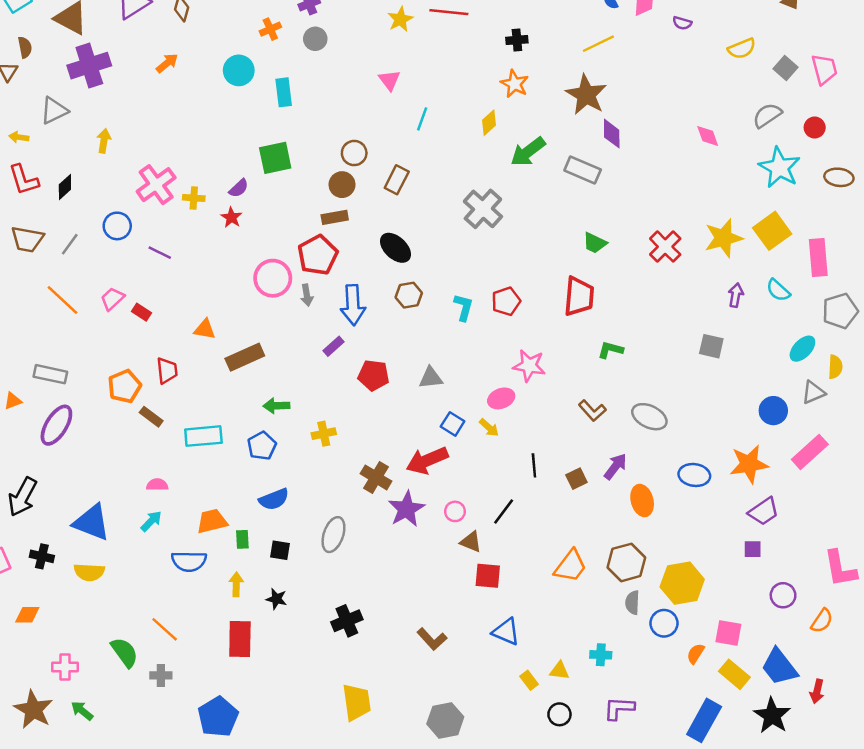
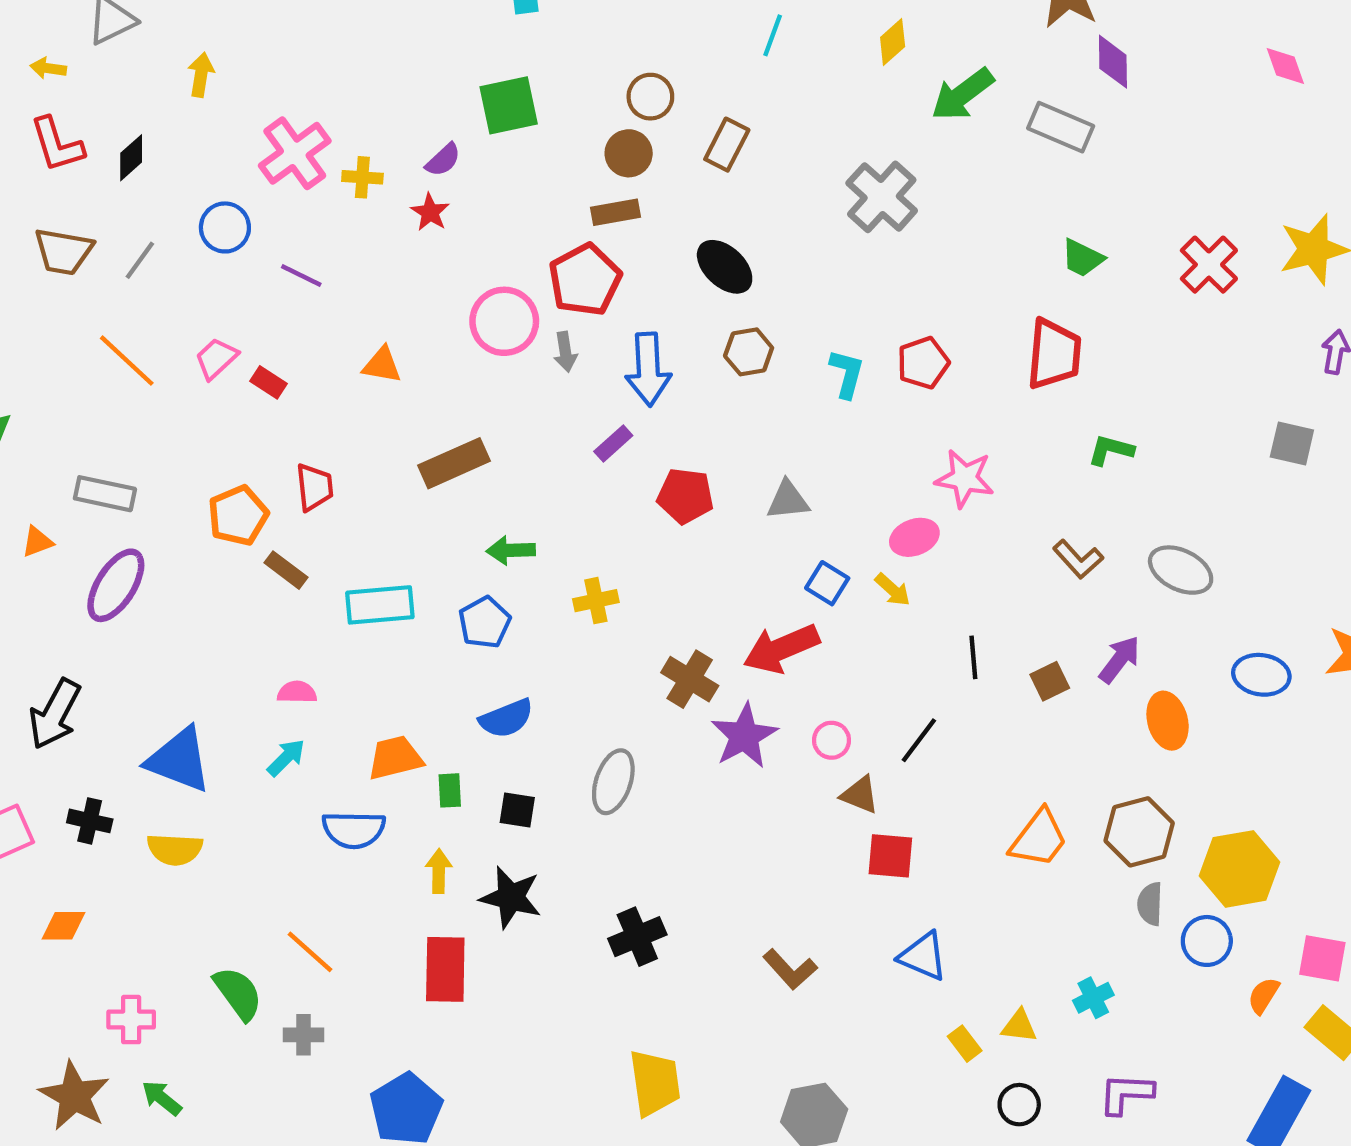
orange triangle: (205, 329) -> (382, 365), moved
black star: (276, 599) -> (511, 897), size x1.6
cyan cross: (601, 655) -> (1093, 998), turned -30

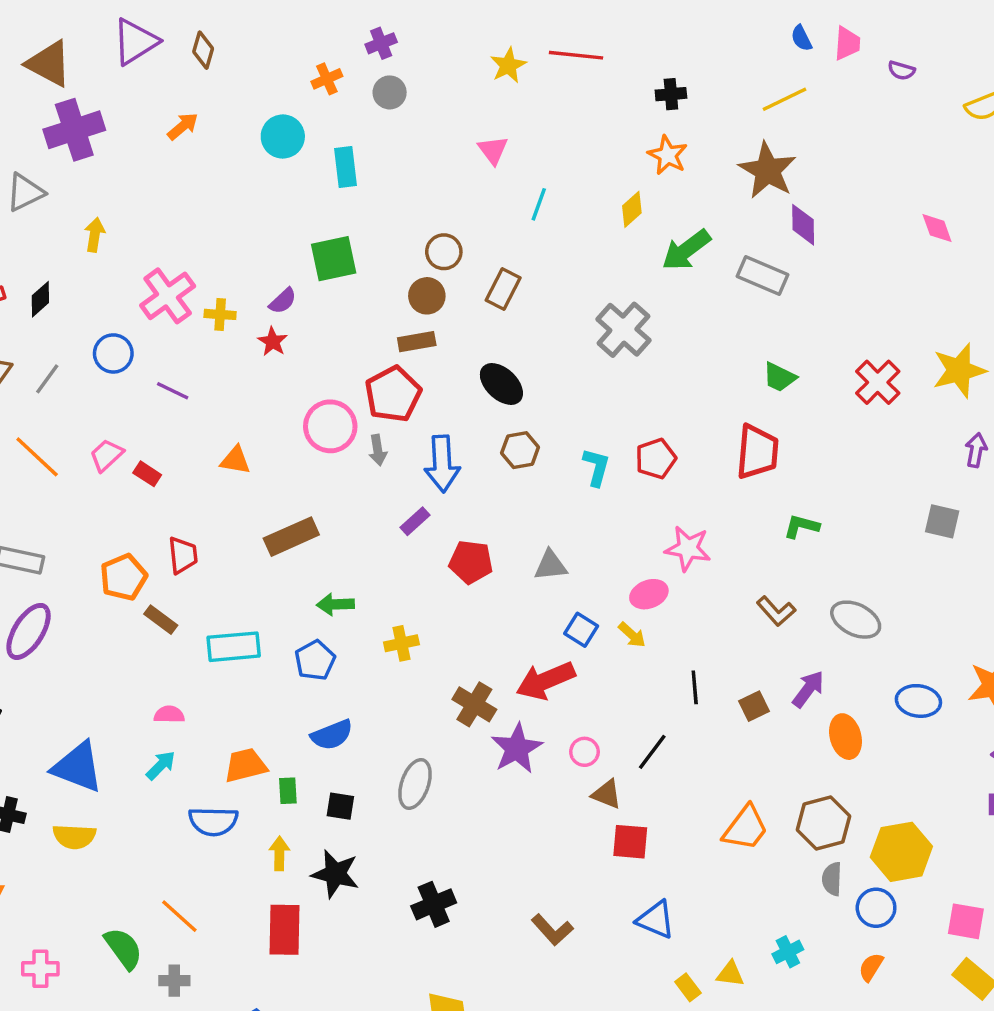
orange semicircle: (1264, 996) -> (871, 967), moved

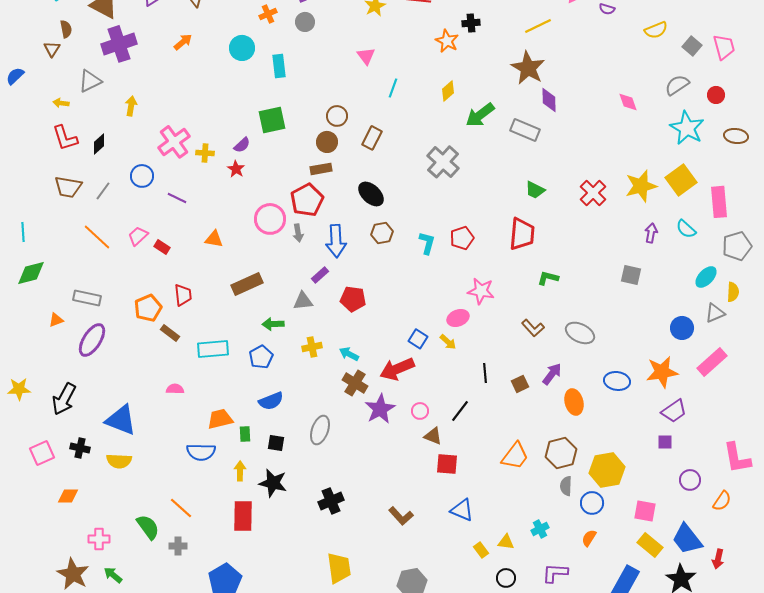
orange star: (668, 155) -> (447, 41), moved
gray triangle: (551, 565) -> (303, 301), moved
cyan arrow: (161, 765) -> (349, 354), moved, turned -108

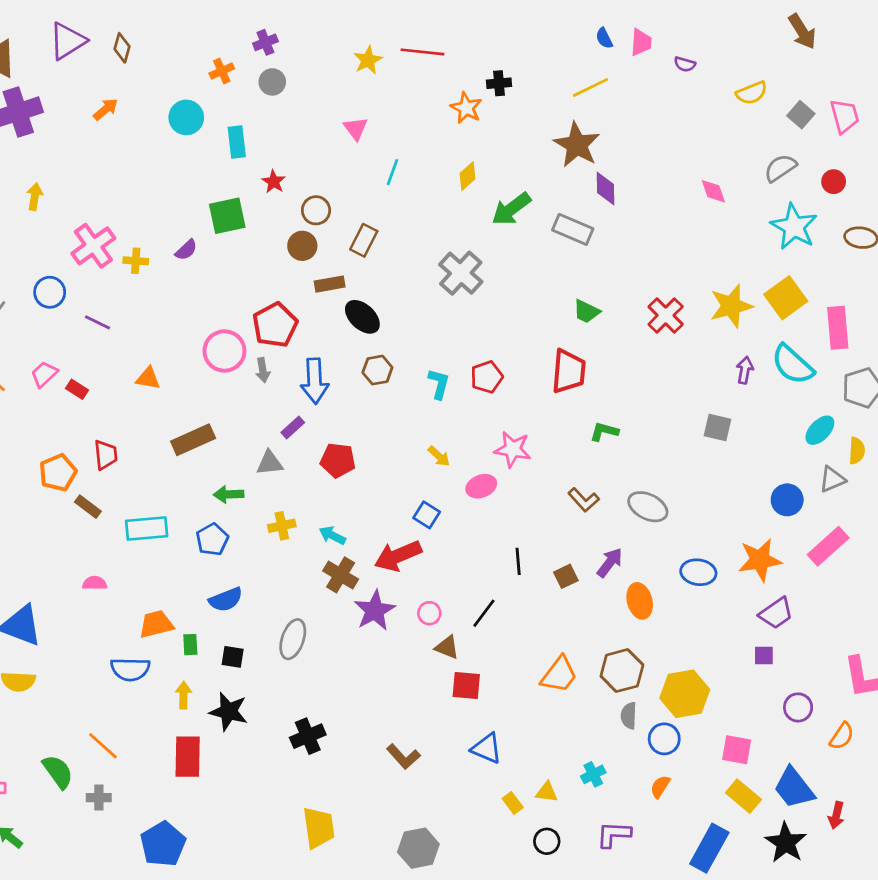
red star: (236, 169) -> (274, 182), moved
brown rectangle: (321, 169) -> (330, 284), moved
cyan semicircle: (686, 229) -> (793, 365), size x1.6
yellow arrow: (448, 342) -> (439, 456), moved

